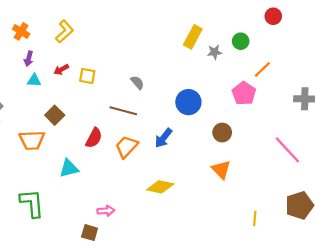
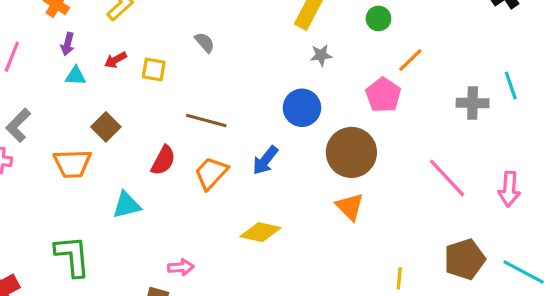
gray star: (215, 52) -> (321, 55), moved
gray semicircle: (137, 83) -> (205, 42), moved
brown circle: (222, 133) -> (351, 152), size x1.8

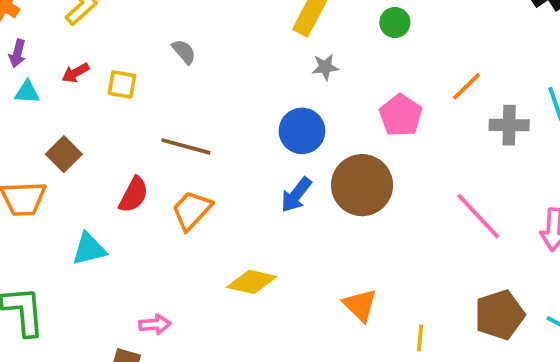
orange line: (410, 60) -> (467, 86), moved
blue arrow: (265, 160) -> (296, 195), moved
orange triangle: (350, 207) -> (360, 305), moved

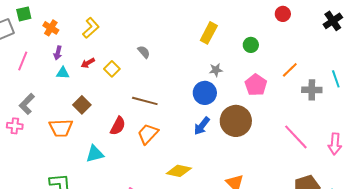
green circle: (395, 22) -> (251, 45), moved
gray star: (325, 67) -> (216, 70), moved
yellow square: (122, 84) -> (112, 69), turned 35

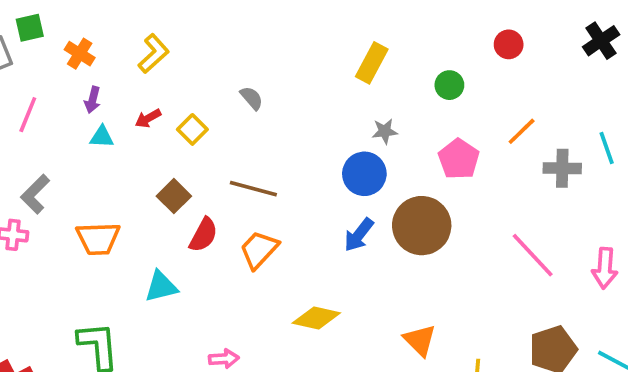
red circle: (283, 14) -> (509, 44), moved
brown square: (82, 105) -> (174, 196), moved

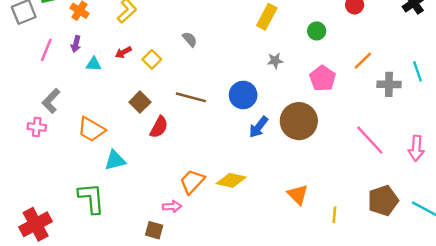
purple arrow: (93, 100) -> (76, 44), moved
blue circle: (364, 174) -> (243, 95), moved
orange trapezoid: (98, 239) -> (91, 129), turned 32
orange trapezoid: (259, 250) -> (192, 182), moved
cyan triangle: (161, 287) -> (115, 160), moved

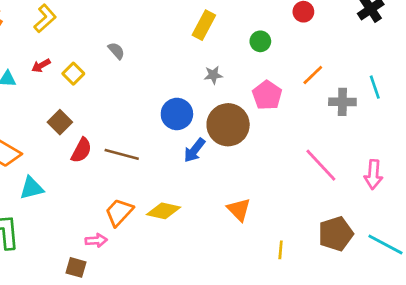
brown line: (191, 97) -> (122, 154), moved
brown circle: (299, 121) -> (228, 125), moved
orange triangle: (298, 195) -> (239, 210), moved

